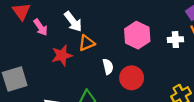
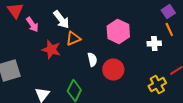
white cross: (175, 40) -> (154, 44), moved
red star: (62, 55) -> (51, 50), turned 30

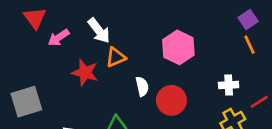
pink arrow: (32, 25) -> (59, 38), turned 91
white cross: (154, 44) -> (229, 85), moved

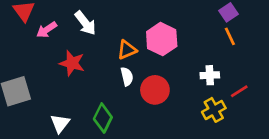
orange triangle: (116, 57) -> (127, 50), moved

